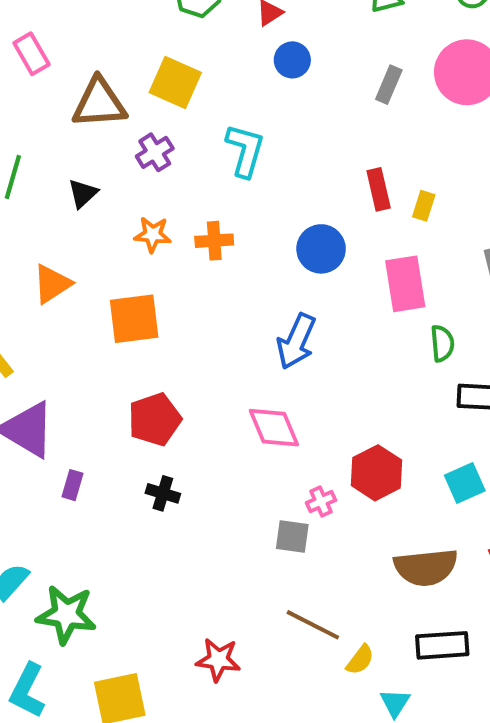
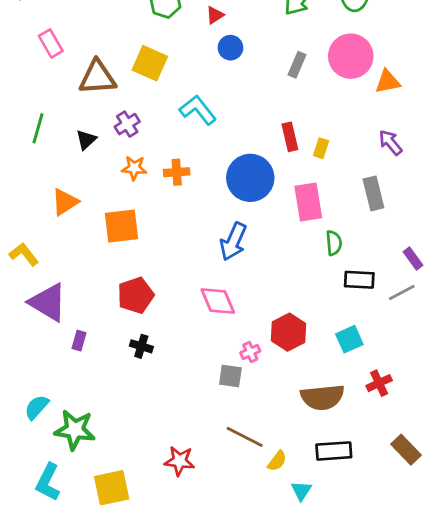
cyan L-shape: (245, 150) -> (198, 110), turned -54
purple cross: (155, 152) -> (127, 124), moved
blue circle: (321, 249) -> (250, 178), size x1.4

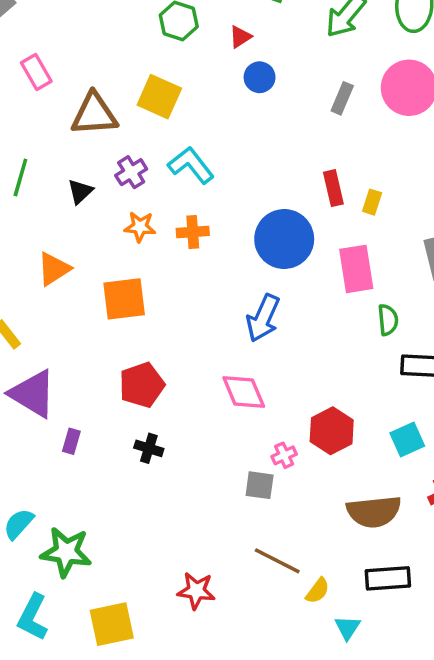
cyan L-shape: (198, 110) -> (191, 165), moved

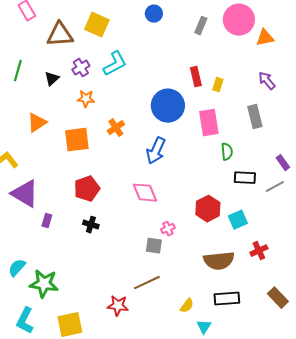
cyan L-shape: (191, 165) -> (115, 64), turned 100
orange cross: (193, 232) -> (116, 128), moved, turned -30
red hexagon: (332, 431) -> (208, 209), moved
brown line: (277, 561) -> (147, 283), moved, turned -52

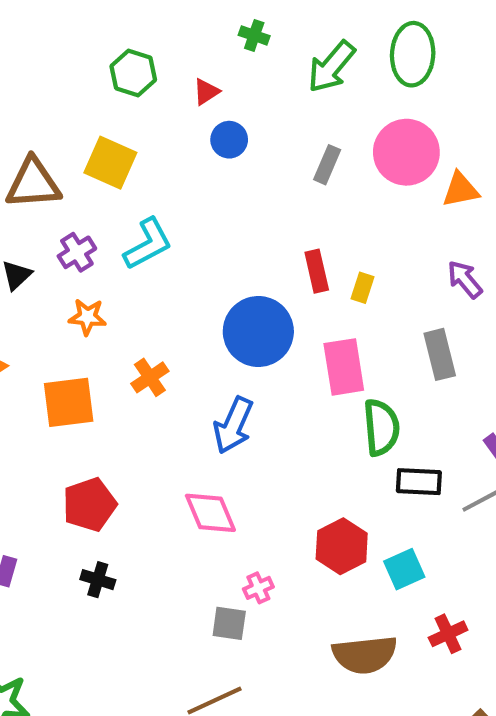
green semicircle: (227, 152) -> (381, 427), size x1.5

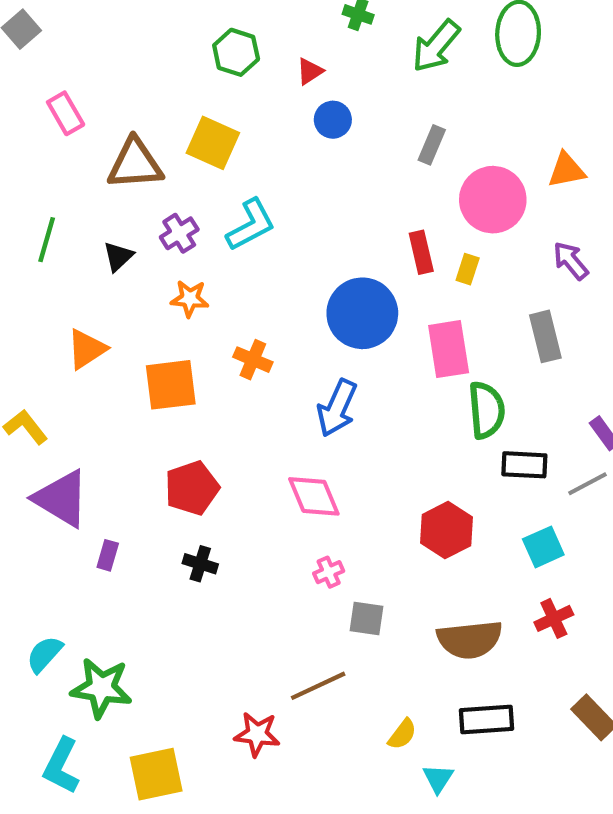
pink circle: (406, 152) -> (493, 200), moved
orange cross: (150, 377) -> (253, 360), turned -33
cyan square: (404, 569) -> (543, 547), moved
pink cross: (258, 588) -> (329, 572), moved
gray square: (229, 623) -> (367, 618), moved

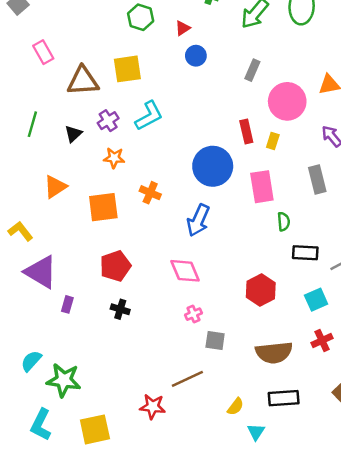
yellow square: (213, 143) -> (127, 69), turned -32
green semicircle: (486, 410) -> (284, 222), size x0.6

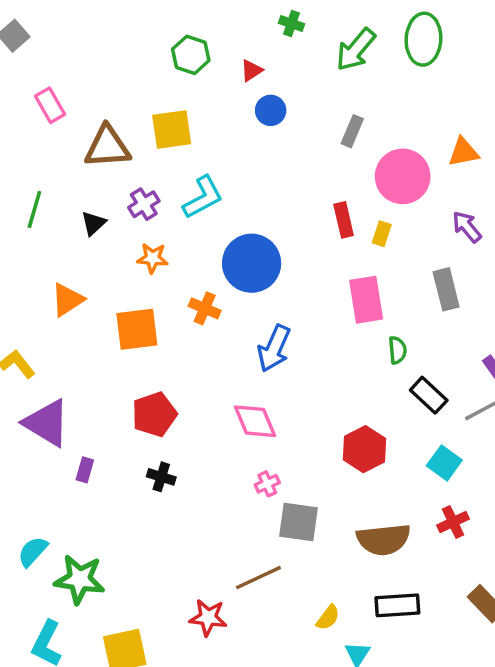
blue circle: (213, 166) -> (252, 263), moved
black rectangle: (305, 253) -> (429, 395), turned 40
cyan square: (316, 300) -> (444, 463), turned -30
gray square: (215, 340) -> (298, 522), size x1.4

